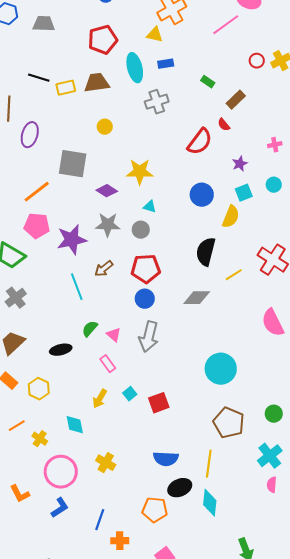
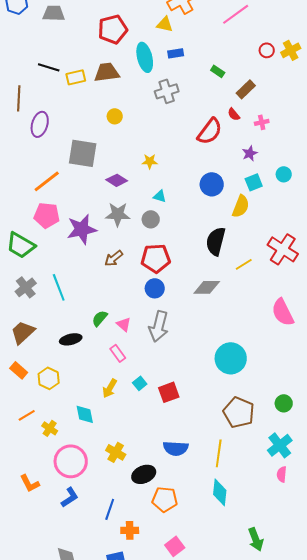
pink cross: (275, 145) -> (262, 122), moved
yellow star: (140, 172) -> (150, 161), size x0.6
cyan line: (77, 287) -> (59, 287), moved
black ellipse: (180, 488) -> (144, 474), moved

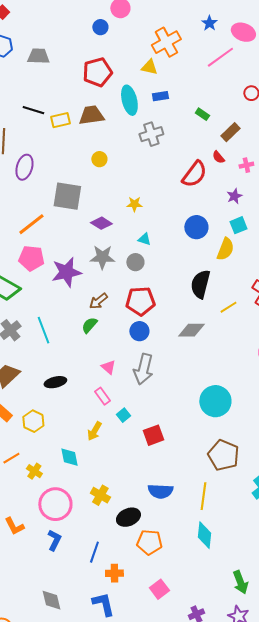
green semicircle: (100, 318) -> (89, 325), moved
cyan square: (140, 383) -> (123, 415), moved
blue L-shape: (70, 497) -> (54, 540), turned -30

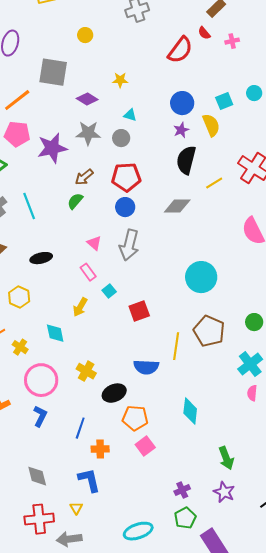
purple star: (234, 196) -> (181, 130), moved
yellow semicircle: (225, 249) -> (211, 125), turned -45
yellow line: (203, 496) -> (176, 346), moved
pink square: (159, 589) -> (145, 446), moved

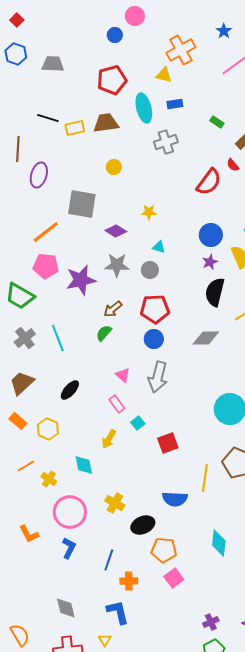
black ellipse: (41, 258) -> (70, 390), turned -35

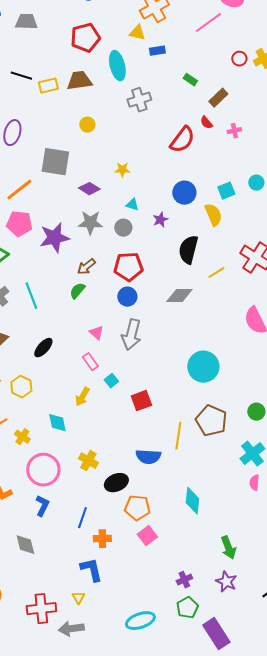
blue rectangle: (175, 104) -> (157, 51), moved
purple star: (210, 262) -> (160, 220), moved
gray diamond: (66, 608) -> (25, 545), moved

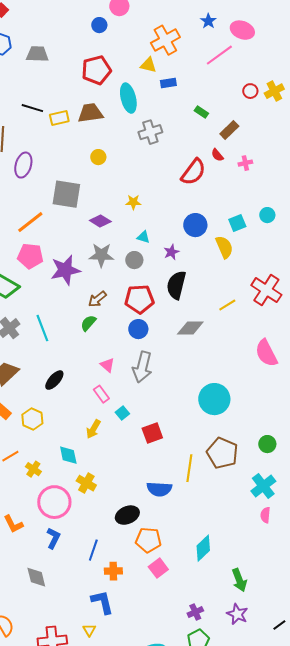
black semicircle: (188, 250) -> (176, 285), moved
yellow cross: (88, 461) -> (86, 483), moved
cyan diamond: (192, 501) -> (203, 548), moved, turned 40

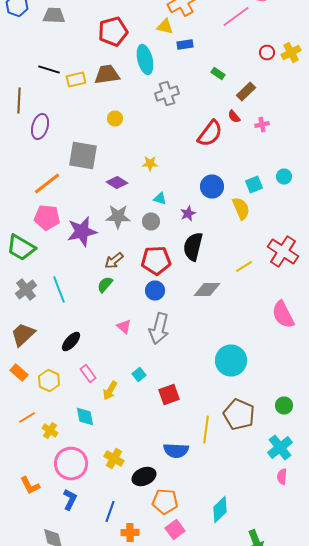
pink rectangle: (101, 394) -> (88, 374), moved
yellow cross: (86, 483) -> (114, 458), moved

